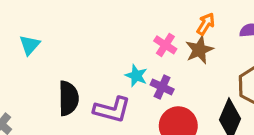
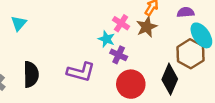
cyan star: (136, 76) -> (106, 39), moved
black semicircle: (68, 98) -> (31, 74), moved

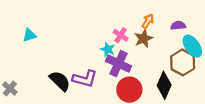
cyan triangle: (19, 23) -> (29, 35), turned 32
purple cross: (119, 55) -> (118, 64), size x1.6
black semicircle: (31, 74) -> (60, 81), moved, turned -45

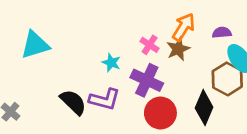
orange arrow: (148, 21) -> (184, 27), size x1.5
cyan triangle: (29, 35) -> (35, 45), size x1.6
cyan star: (108, 49) -> (111, 63), moved

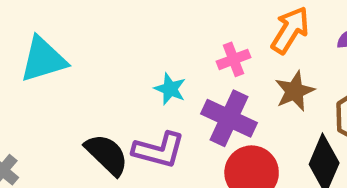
pink cross: (150, 45) -> (233, 59), turned 36
brown star: (178, 49) -> (295, 91), moved

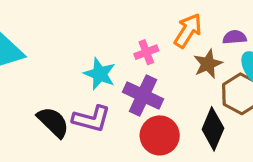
cyan star: (170, 89) -> (100, 74), size x1.4
brown star: (295, 91) -> (208, 64), moved

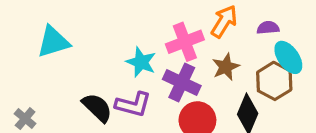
pink cross: (146, 52) -> (185, 42), size x1.6
brown star: (208, 64) -> (226, 67), moved

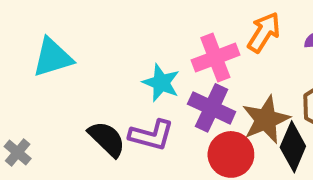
brown star: (226, 67) -> (266, 120), moved, size x1.4

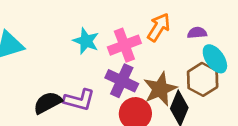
cyan star: (161, 83) -> (86, 41), moved
black semicircle: (107, 139) -> (48, 103), turned -72

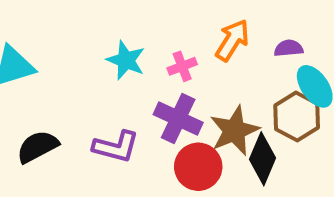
pink cross: (124, 45) -> (182, 66), size x0.6
black semicircle: (48, 103) -> (38, 147), moved

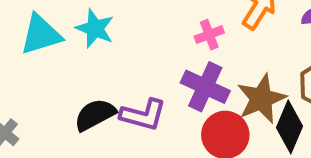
cyan star: (126, 60) -> (95, 29), moved
black semicircle: (38, 147) -> (95, 115), moved

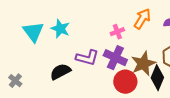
cyan triangle: (41, 35) -> (33, 32), turned -50
purple L-shape: (143, 115) -> (87, 58), moved

